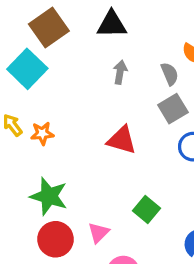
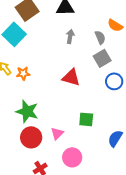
green square: (146, 209) -> (86, 119), turned -35

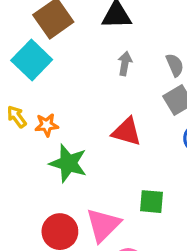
green star: (27, 111) -> (68, 163), moved
pink triangle: (57, 133) -> (103, 225), size x1.6

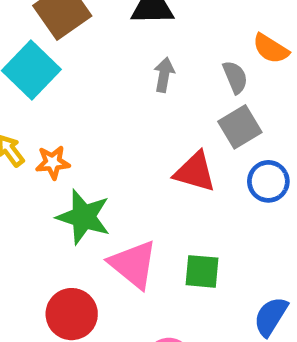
red triangle: (127, 132) -> (195, 172), moved
pink triangle: (103, 225) -> (133, 264), moved, turned -36

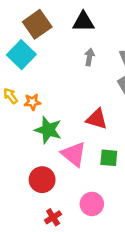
red triangle: (195, 172) -> (97, 119), moved

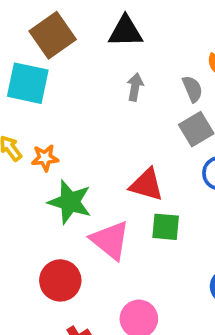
cyan square: (21, 55) -> (28, 83), turned -32
green square: (109, 158) -> (166, 227), moved

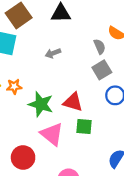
gray arrow: (135, 87) -> (53, 53), moved, turned -120
green star: (70, 202) -> (41, 104), moved

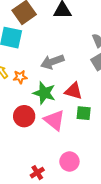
gray arrow: (53, 53) -> (52, 62), moved, size x1.6
red circle: (23, 157) -> (24, 116), moved

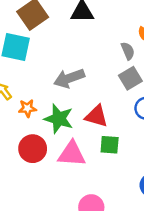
orange star: (20, 77) -> (27, 108), moved
pink triangle: (54, 120) -> (72, 154), turned -35

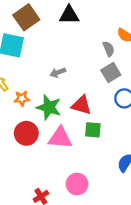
gray arrow: (69, 78) -> (58, 72), size x0.6

